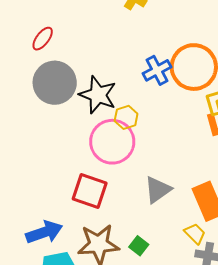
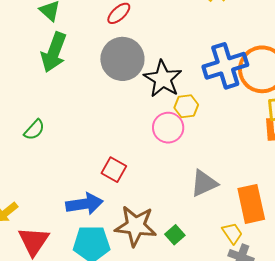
blue cross: (157, 70) -> (225, 66), size x1.5
pink circle: (112, 142) -> (168, 128), size x0.7
red square: (90, 191) -> (114, 170), moved, size x0.7

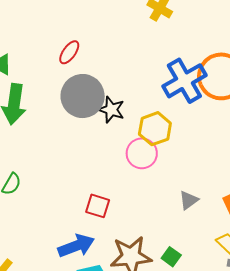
black star: (163, 79) -> (111, 110), moved, size x0.7
yellow hexagon: (186, 106) -> (155, 129), size x1.4
gray triangle: (204, 183) -> (189, 200), size x0.7

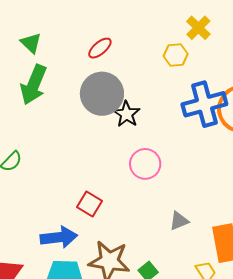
yellow hexagon: (155, 129) -> (176, 55), moved, size x0.7

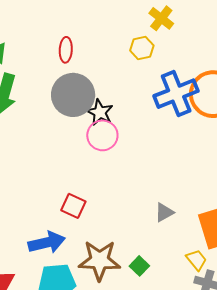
red ellipse: (100, 48) -> (66, 50), turned -40
pink circle: (145, 164) -> (102, 135), moved

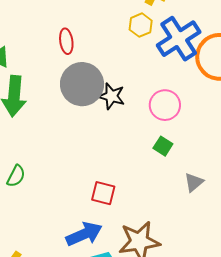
blue cross: (176, 94) -> (179, 39), moved
pink circle: (102, 135) -> (165, 105), moved
green square: (139, 266) -> (163, 146), moved

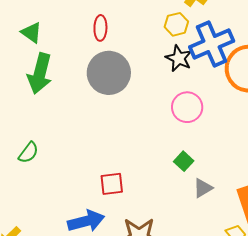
black star: (112, 96) -> (179, 58), moved
green square: (163, 146) -> (184, 161), moved
red square: (103, 193) -> (112, 184), turned -30

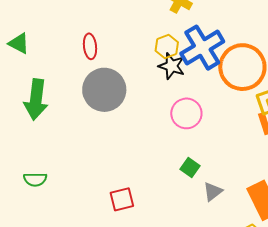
yellow hexagon: (176, 24) -> (167, 47), moved
green triangle: (31, 33) -> (19, 43), moved
green semicircle: (28, 153) -> (35, 179), turned 60

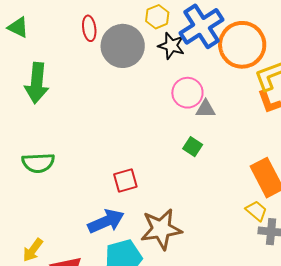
yellow hexagon: (167, 47) -> (157, 17), moved
gray circle: (104, 90) -> (123, 46), moved
green semicircle: (35, 179) -> (38, 163), size x1.4
gray triangle: (213, 192) -> (205, 109), moved, turned 40

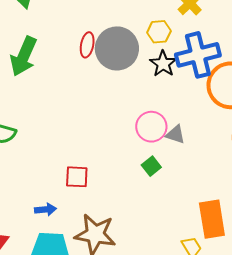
red ellipse: (89, 28) -> (87, 45), moved
pink circle: (187, 93) -> (151, 127), moved
blue arrow: (106, 221) -> (45, 209), size x0.6

